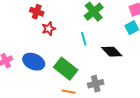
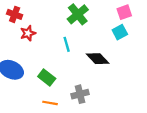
green rectangle: (66, 69) -> (47, 78), size x0.7

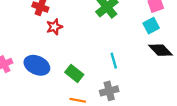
cyan line: (67, 44) -> (114, 61), moved
black diamond: (98, 59) -> (160, 50), moved

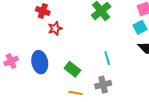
blue ellipse: (37, 65) -> (40, 62), turned 55

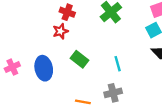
red cross: (43, 11) -> (67, 12), moved
green rectangle: (72, 69) -> (80, 59), moved

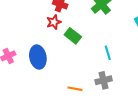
green rectangle: (80, 59) -> (73, 36), moved

